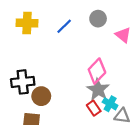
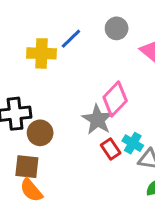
yellow cross: (27, 23) -> (42, 53), moved
gray star: (98, 90) -> (97, 120), moved

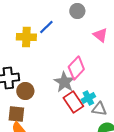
gray circle: (117, 28) -> (77, 11), moved
cyan cross: (133, 143) -> (88, 98), turned 32
red rectangle: (111, 149) -> (73, 102), size x1.5

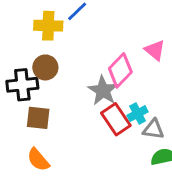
pink triangle: (100, 35) -> (155, 50), moved
brown circle: (25, 91) -> (45, 67), moved
brown square: (16, 114) -> (38, 118), moved

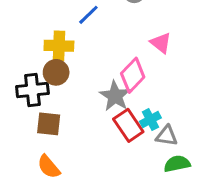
yellow cross: (48, 26) -> (59, 46), moved
pink triangle: (155, 50) -> (161, 43), moved

